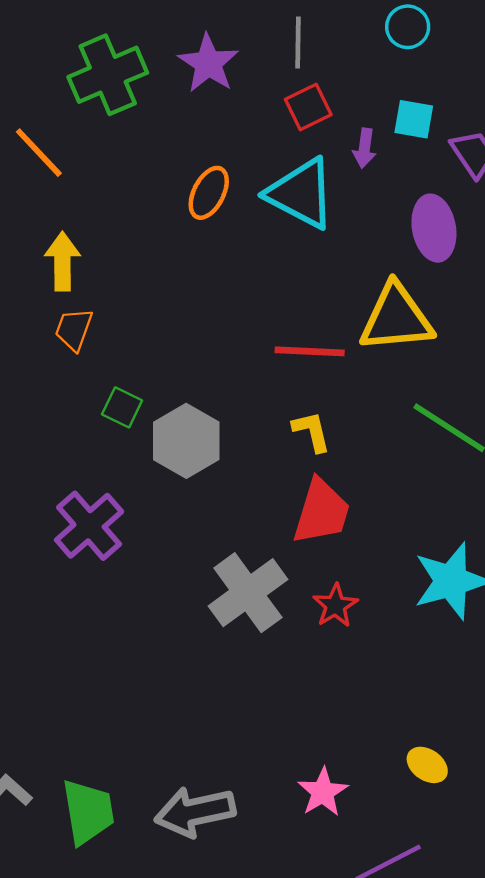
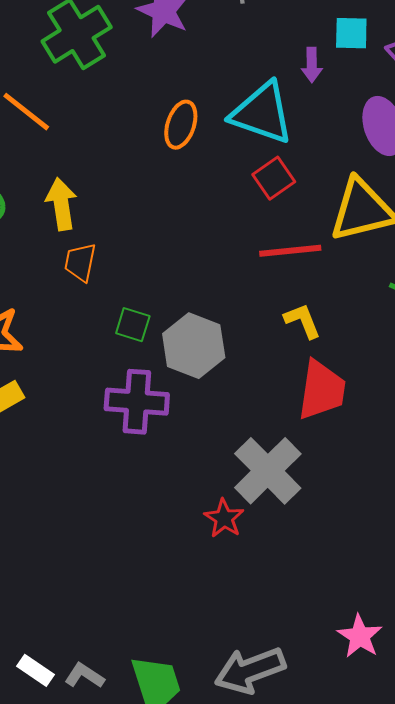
red square: (308, 107) -> (274, 178), moved
purple cross: (89, 526) -> (137, 402), moved, turned -36
red star: (335, 606) -> (224, 518), moved

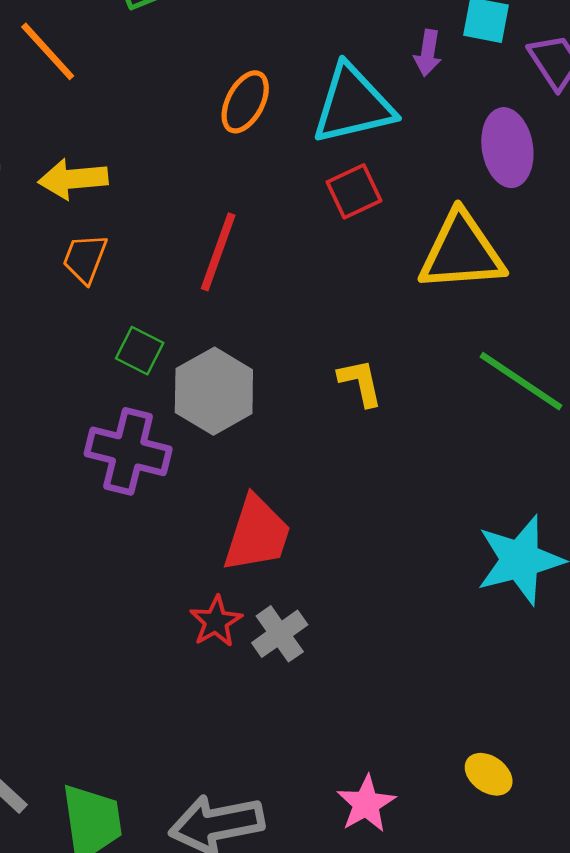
cyan triangle: (262, 113) -> (353, 105), turned -42
yellow arrow: (61, 204) -> (73, 179), turned -96
red line: (290, 251) -> (218, 252), moved, turned -74
red trapezoid: (322, 390) -> (257, 534), moved
gray cross: (268, 471) -> (280, 634), moved, size x0.6

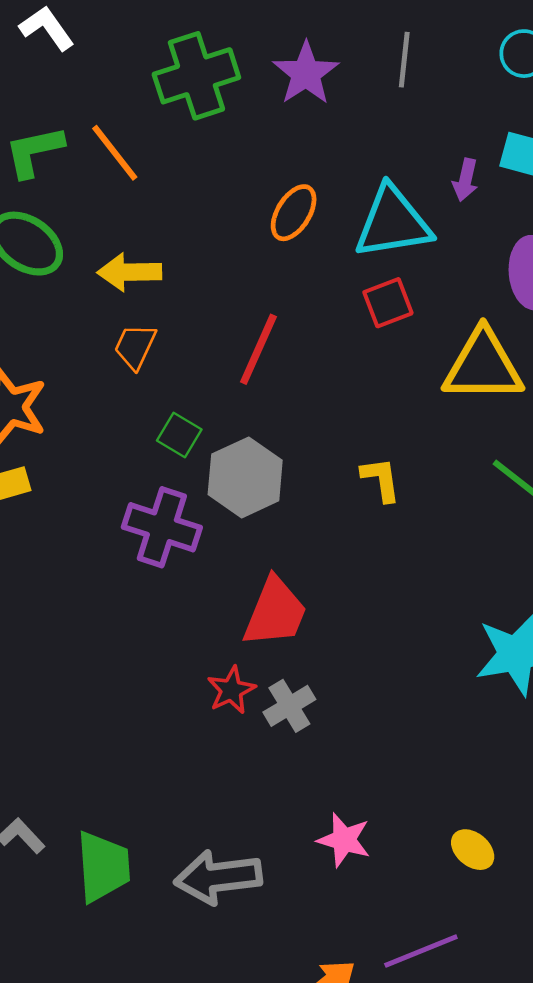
pink star: (366, 804) -> (344, 840), moved, turned -30

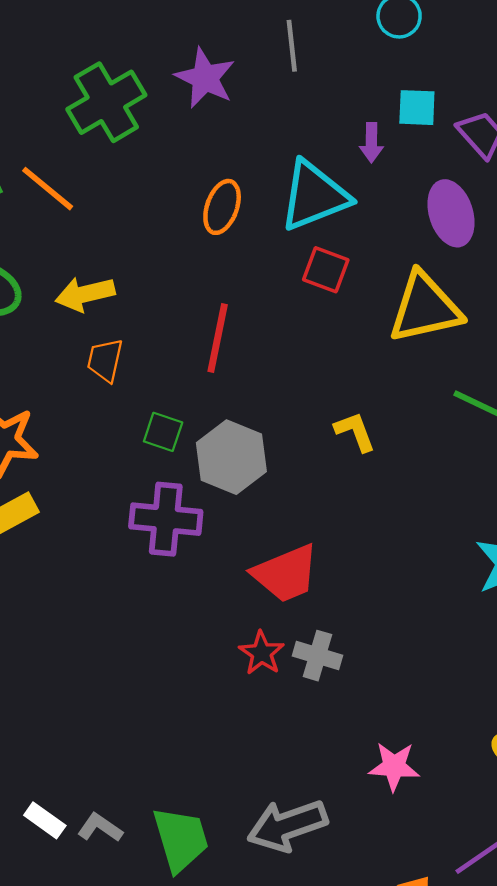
red square: (388, 303) -> (326, 270), turned -36
red trapezoid: (275, 612) -> (286, 573), turned 58
gray cross: (289, 706) -> (318, 656), turned -30

